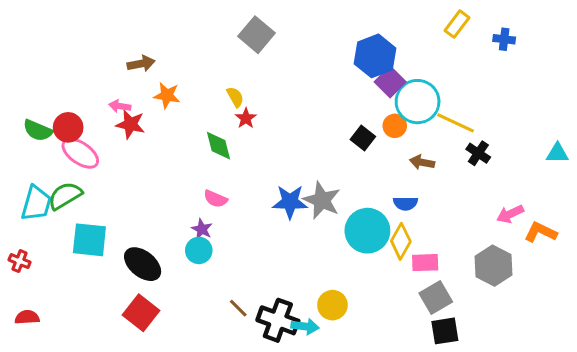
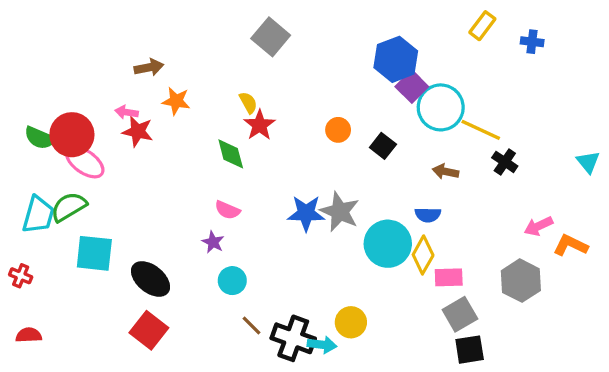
red star: (246, 118) -> (260, 125), size x1.4
orange circle: (395, 126) -> (338, 130), moved
red circle: (68, 127) -> (72, 135), size x1.4
cyan triangle: (557, 153) -> (588, 162), turned 50
cyan circle: (199, 250) -> (232, 281), moved

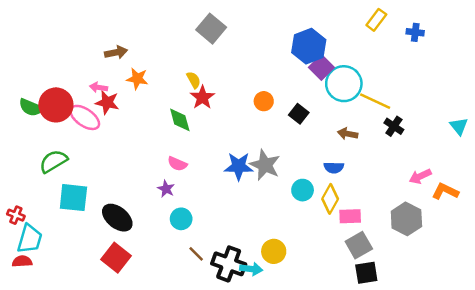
pink ellipse: (85, 162) -> (85, 117), moved
cyan trapezoid: (38, 215) -> (30, 239), moved
cyan circle: (388, 244) -> (303, 190), size x0.6

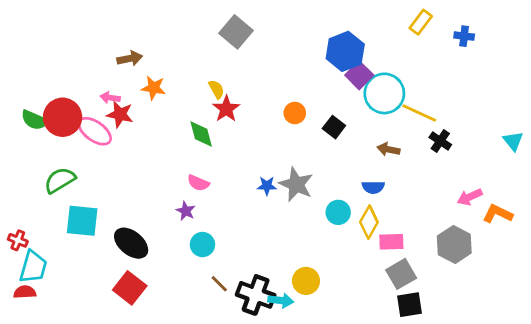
blue star: (239, 166) -> (267, 186), size x0.6

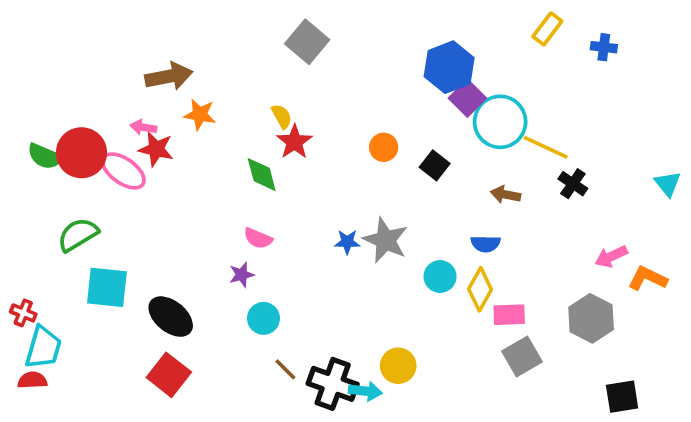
brown arrow: (130, 58) -> (169, 76), size x1.4
purple star: (186, 211) -> (242, 275), turned 30
black square: (410, 305) -> (622, 397), moved

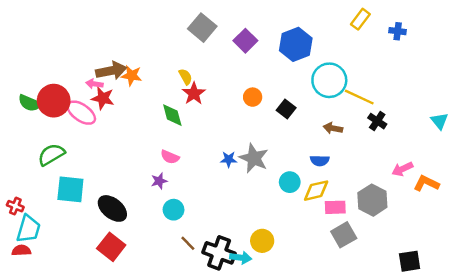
brown arrow: (169, 76) -> (111, 71), moved
purple square: (467, 98) -> (245, 41), moved
yellow diamond: (480, 289) -> (316, 191), turned 48
gray hexagon: (591, 318) -> (372, 200), moved

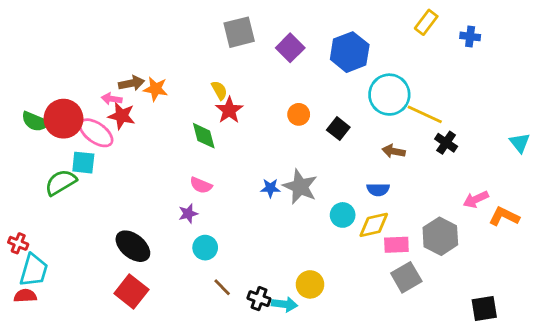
gray square: (202, 28) -> (239, 32), turned 36
brown arrow: (111, 71) -> (131, 83), size x0.7
cyan square: (70, 189) -> (83, 163), moved, size x0.7
black cross: (219, 253) -> (259, 299), size x0.6

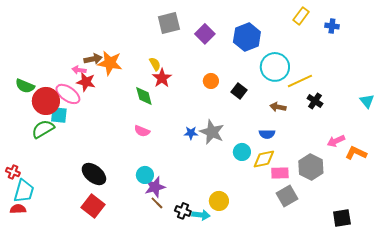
orange star: (156, 89) -> (110, 63), size x1.4
yellow line: (425, 114) -> (300, 81), turned -50
red circle: (63, 119) -> (46, 101), moved
purple star: (188, 214) -> (155, 187), moved, size x1.5

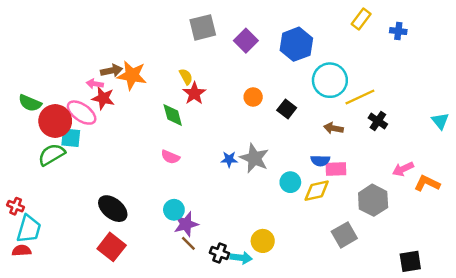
pink rectangle: (280, 173) -> (336, 169), moved

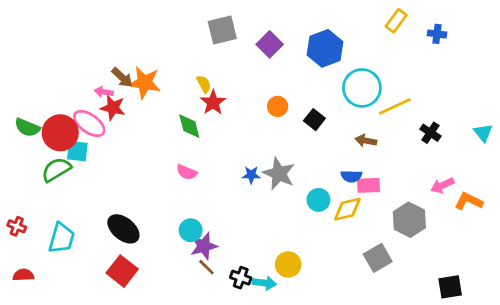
brown arrow: (112, 71) -> (122, 77), turned 54
green semicircle: (30, 103) -> (27, 127), moved
black cross: (378, 121) -> (430, 133), moved
cyan trapezoid: (29, 229) -> (62, 238), moved

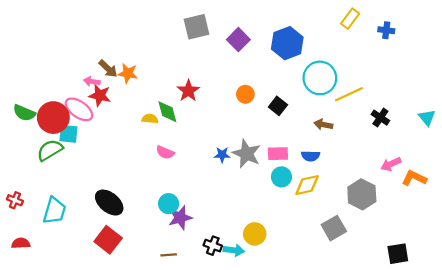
orange star: (145, 83) -> (128, 73), size x0.7
yellow semicircle: (204, 84) -> (150, 119), moved, turned -56
pink rectangle: (368, 185) -> (278, 154), moved
brown line: (206, 267) -> (169, 255), moved, turned -49

